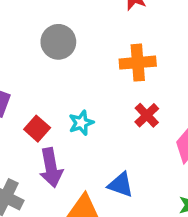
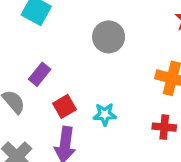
red cross: (147, 115) -> (164, 127), turned 30

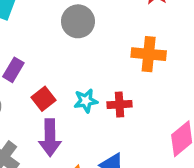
red cross: (164, 127) -> (119, 104), moved

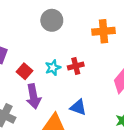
gray circle: (78, 21) -> (52, 20), moved
orange cross: (149, 54) -> (103, 31), moved

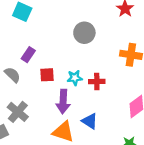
red square: (25, 71) -> (47, 75), turned 32
purple arrow: (33, 96) -> (63, 102), moved

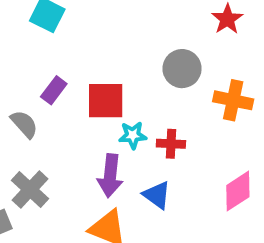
gray circle: (84, 33) -> (182, 69), moved
red square: (47, 75) -> (106, 101), moved, size x1.5
blue triangle: (90, 121) -> (157, 195), moved

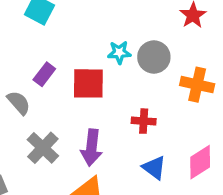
cyan star: (133, 135) -> (119, 52), moved
gray cross: (30, 189) -> (43, 148), moved
blue triangle: (157, 195) -> (154, 168), moved

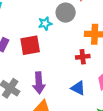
gray circle: (154, 57) -> (66, 13), moved
red cross: (144, 121) -> (83, 57), moved

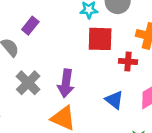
red square: (30, 45) -> (100, 39), moved

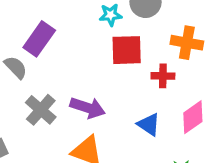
purple rectangle: (30, 26) -> (39, 39), size x1.5
purple arrow: (66, 83) -> (88, 108), turned -76

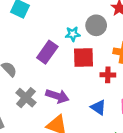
purple rectangle: (39, 39) -> (47, 52), moved

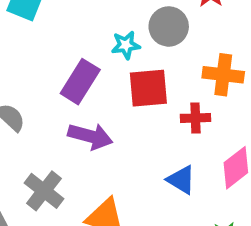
purple arrow: (57, 96) -> (90, 136), moved
gray cross: (26, 98) -> (44, 191), moved

